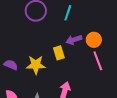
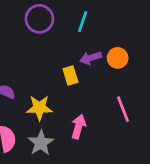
pink line: (98, 61) -> (123, 109), moved
yellow star: (36, 65) -> (39, 108), moved

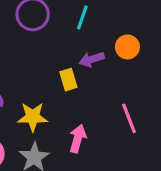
orange circle: (118, 58) -> (127, 47), moved

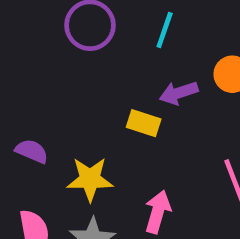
yellow rectangle: (68, 80) -> (144, 123), turned -55

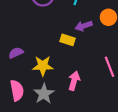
purple semicircle: (32, 151) -> (16, 53), turned -48

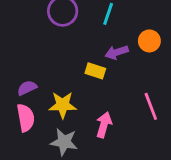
pink semicircle: (17, 90) -> (26, 118), moved
gray star: (44, 94) -> (64, 142), turned -30

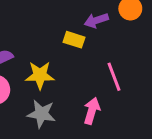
pink line: (151, 106) -> (114, 77), moved
pink arrow: (104, 125) -> (92, 111), moved

